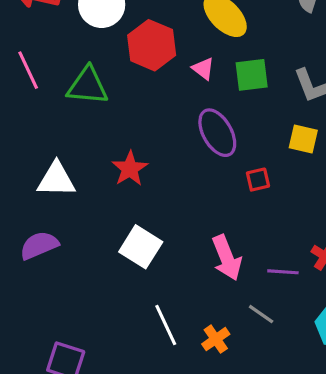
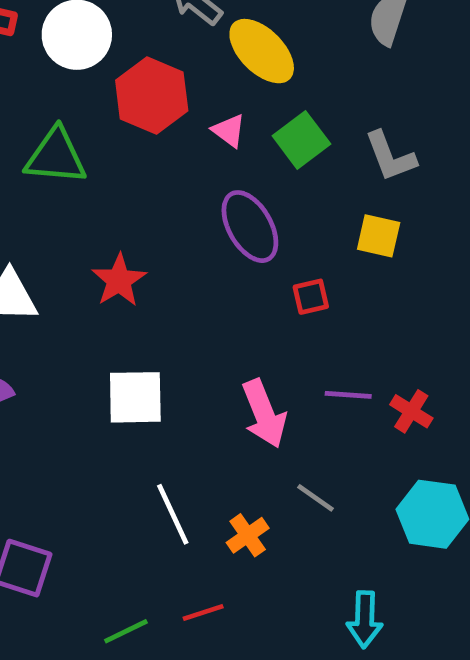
green square: (252, 75) -> (301, 140), turned -30
white square: (141, 247) -> (135, 397), turned -33
purple line: (283, 272) -> (348, 395), moved

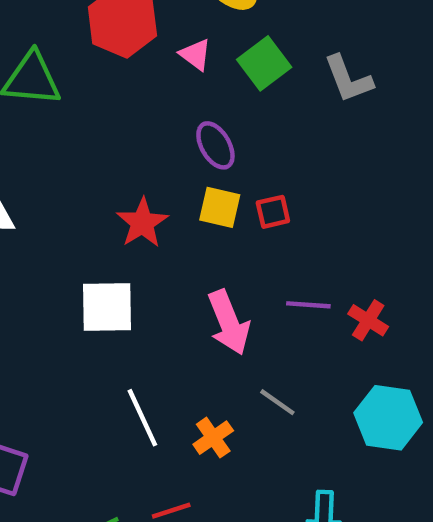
purple ellipse: (250, 227) -> (215, 145), size x0.7
yellow square: (379, 236) -> (220, 207), moved
red star: (119, 280) -> (142, 223), moved

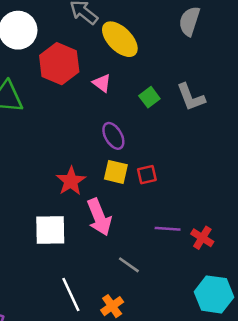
green square: (264, 63) -> (149, 97), moved, size x0.7
pink arrow: (229, 322) -> (99, 217), moved
gray line: (277, 402) -> (129, 265), moved

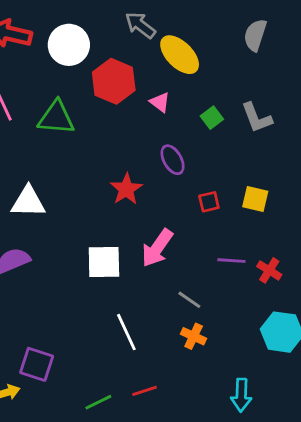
yellow square: (116, 172) -> (255, 199), moved
red star: (71, 181) -> (126, 189), moved
pink arrow: (99, 217) -> (157, 248), turned 57
orange cross: (112, 306) -> (194, 336), moved, turned -30

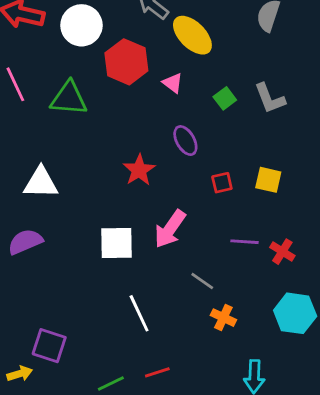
orange cross: (194, 336) -> (223, 318), moved

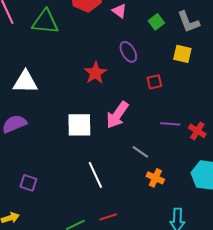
yellow square: (268, 180) -> (182, 54), moved
purple square: (49, 346) -> (28, 183), moved, size x0.7

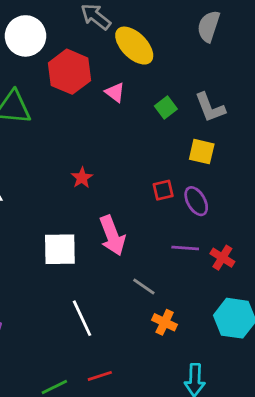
purple ellipse: (128, 52) -> (196, 201), moved
red star: (95, 73) -> (82, 178), size x0.7
pink arrow: (117, 115) -> (112, 236), turned -56

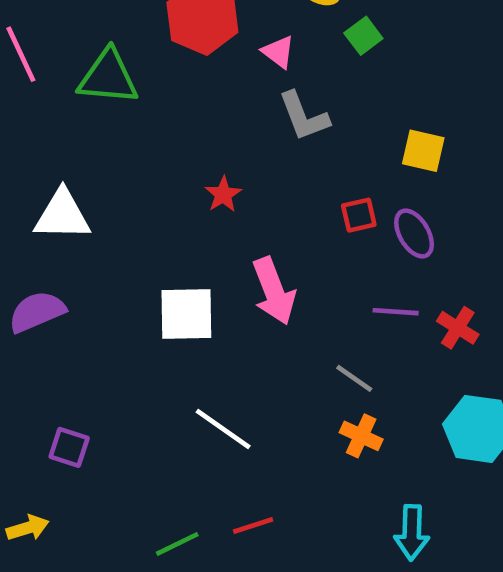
green square: (166, 108) -> (363, 36), moved
gray L-shape: (210, 108) -> (304, 116), moved
gray line: (144, 286) -> (354, 378), moved
white line: (82, 318) -> (223, 429), turned -30

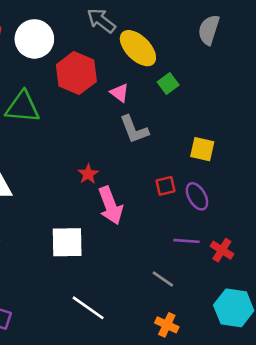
pink arrow: (274, 291) -> (110, 206), moved
orange cross: (361, 436) -> (167, 325), moved

